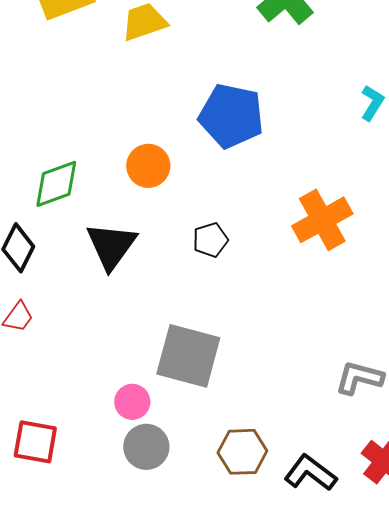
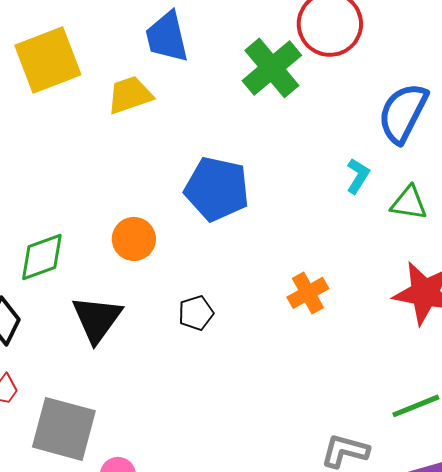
orange cross: (322, 220) -> (308, 293), size x0.7
gray square: (188, 356) -> (64, 429), moved

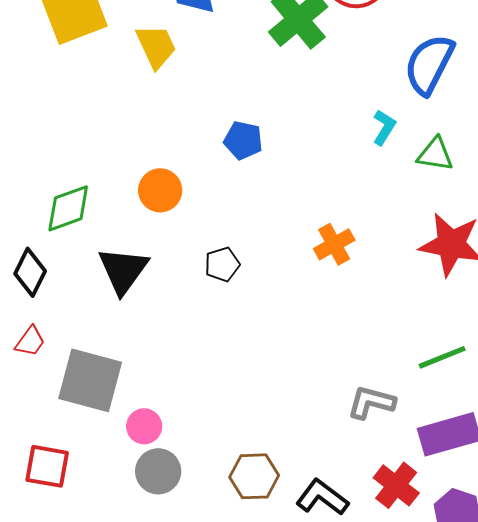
yellow trapezoid: (130, 95) -> (156, 46), turned 84
blue pentagon: (217, 189) -> (243, 140), size x0.6

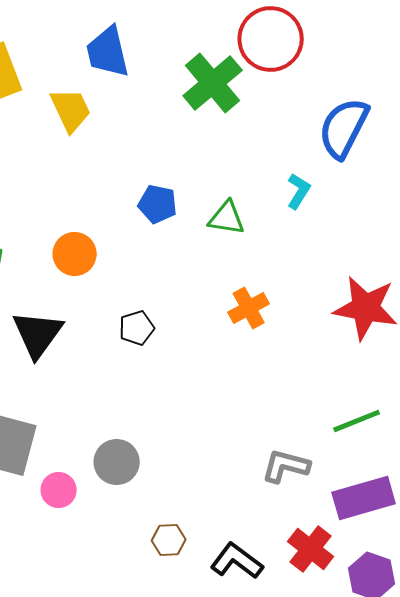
green triangle: (435, 154) -> (227, 218), moved
gray circle: (158, 471) -> (117, 462), moved
brown hexagon: (254, 476) -> (169, 540), size x0.7

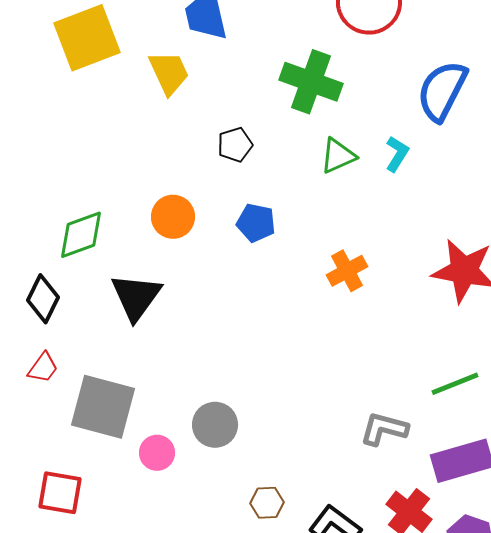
green cross: (213, 83) -> (311, 82), moved, turned -30
blue pentagon: (158, 204) -> (256, 223), moved
green triangle: (227, 218) -> (338, 156), moved, turned -33
black pentagon: (137, 328) -> (235, 145), moved

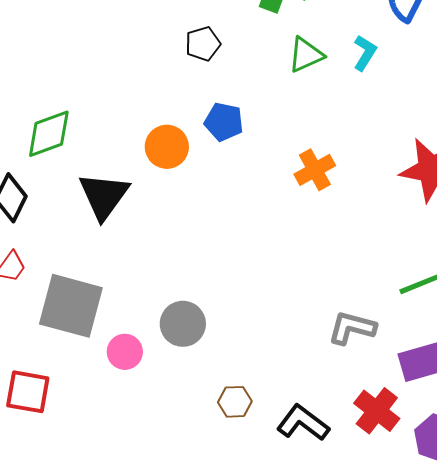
orange circle: (173, 217) -> (167, 147), moved

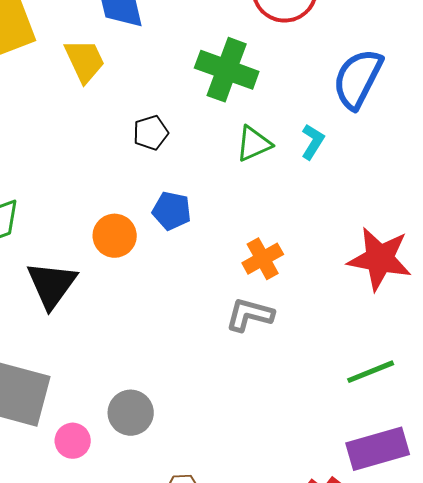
gray L-shape: (352, 328) -> (250, 315), moved

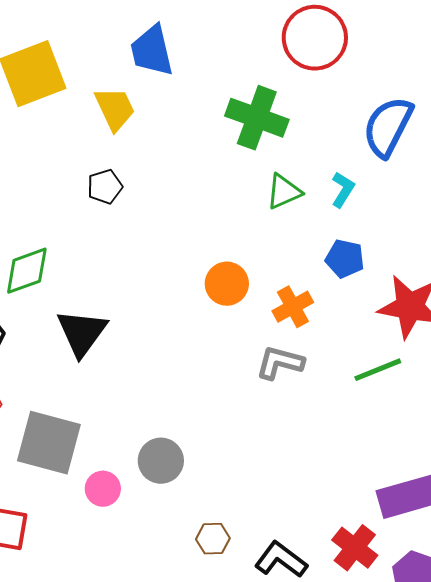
black pentagon: (151, 133) -> (105, 187), moved
blue pentagon: (172, 211) -> (345, 259), moved
orange circle: (115, 236) -> (227, 284), moved
green line: (371, 372) -> (378, 370), moved

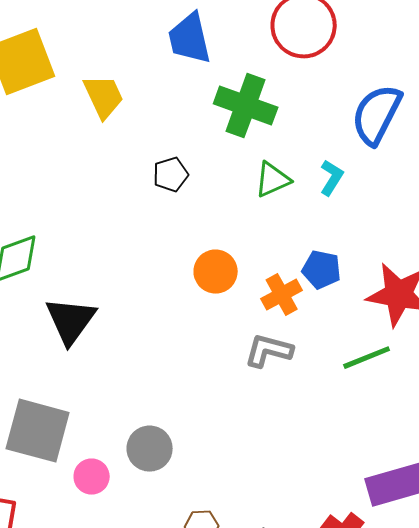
blue trapezoid: (152, 51) -> (190, 39), moved
black pentagon: (105, 187) -> (171, 175), moved
blue pentagon: (345, 259) -> (322, 270), moved

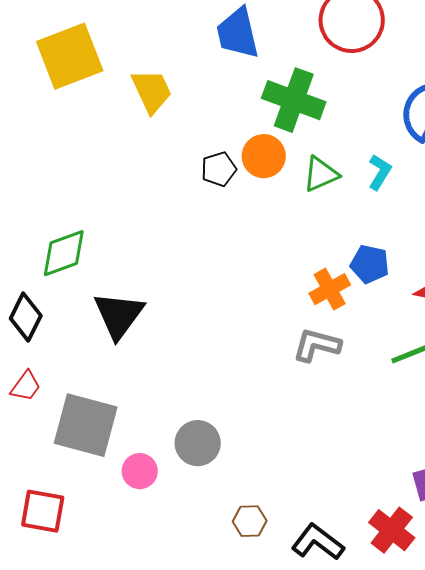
orange circle: (216, 272) -> (264, 156), moved

